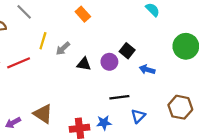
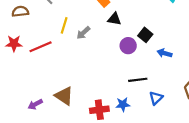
black triangle: (84, 64) -> (114, 19), moved

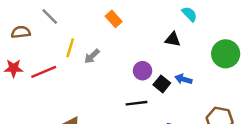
black triangle: (114, 19) -> (173, 39), moved
black square: (145, 35) -> (162, 84), moved
black line: (138, 80) -> (136, 103), moved

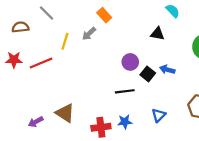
gray arrow: (92, 56) -> (89, 34), moved

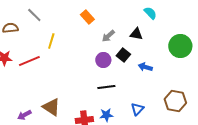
gray arrow: (89, 34) -> (108, 36), moved
purple circle: (130, 62) -> (103, 60), moved
black square: (148, 74) -> (123, 55), moved

